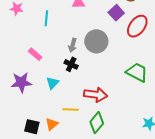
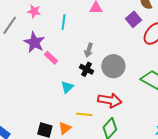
gray circle: (96, 41) -> (113, 66), moved
purple star: (21, 82) -> (34, 42), moved, turned 30

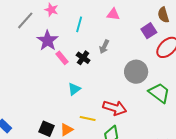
gray arrow: (89, 50) -> (104, 47), moved
gray circle: (113, 66) -> (136, 72), moved
black cross: (86, 69) -> (83, 58), moved

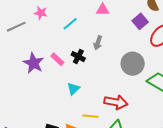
gray line: (25, 20) -> (16, 27), turned 30
cyan line: (79, 24) -> (70, 24), turned 42
purple star: (48, 41) -> (33, 63), moved

